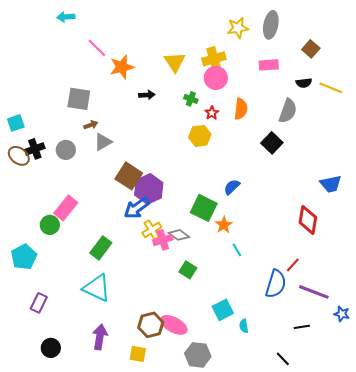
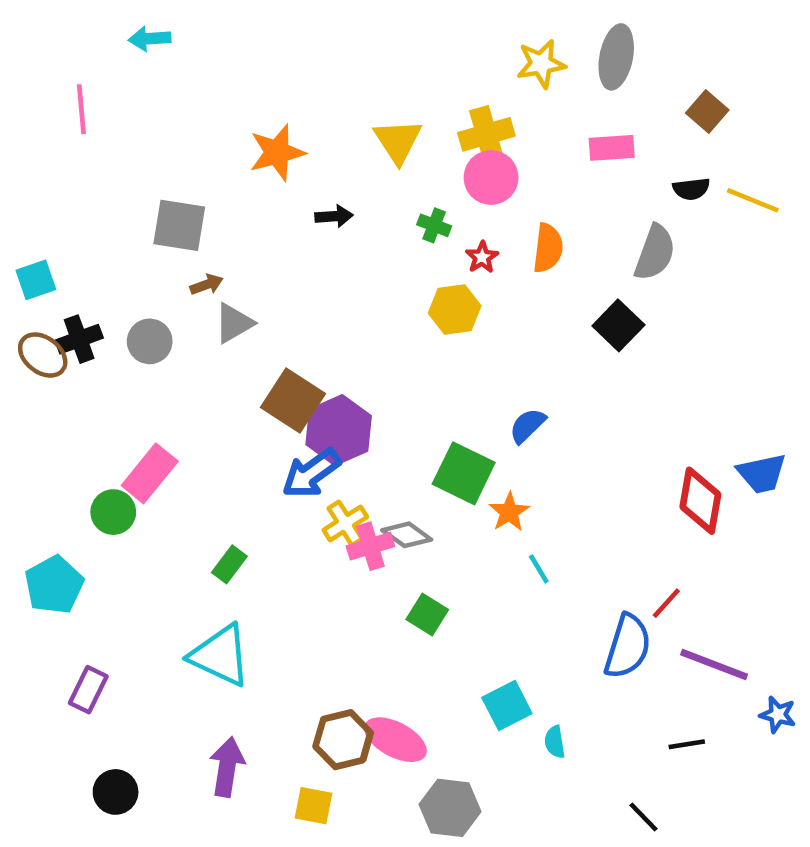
pink line: (97, 48) -> (81, 109), moved, turned 40
blue trapezoid: (331, 184) -> (762, 473), moved
green rectangle: (101, 248) -> (229, 564), size x0.7

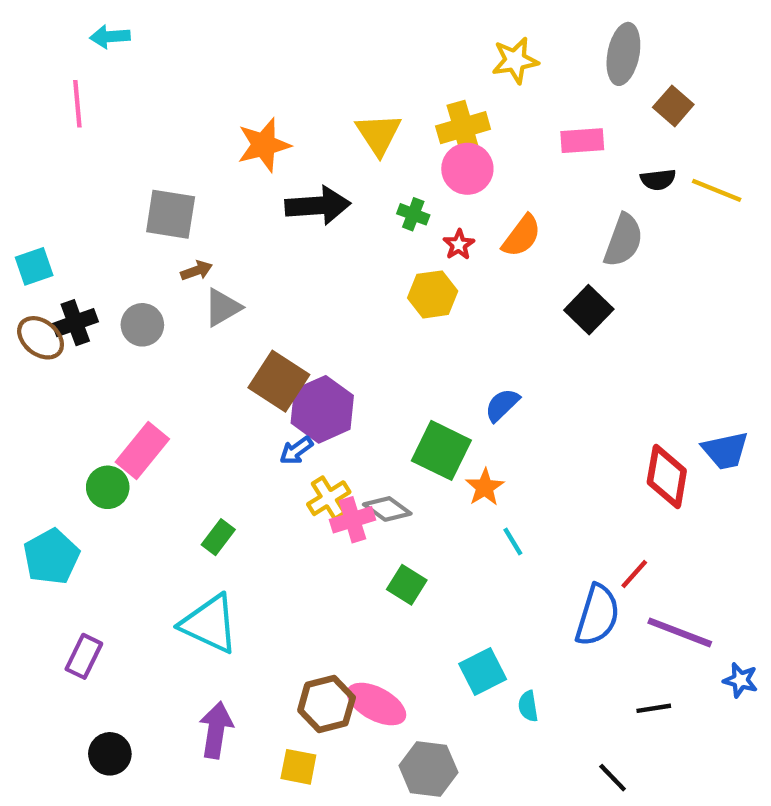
cyan arrow: (150, 39) -> (110, 37), moved
gray ellipse: (616, 57) -> (623, 54), moved
black arrow: (334, 216) -> (318, 206), size x1.8
orange semicircle: (548, 248) -> (522, 236), turned 30
blue arrow: (311, 473) -> (296, 450), size x0.6

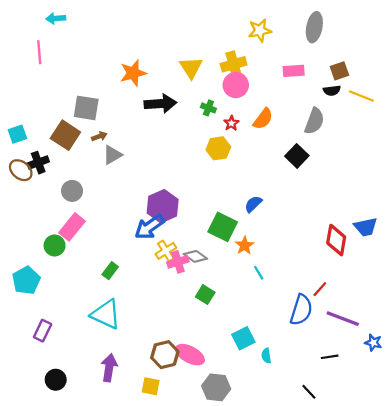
brown square: (673, 106) -> (339, 71), moved, turned 30
gray circle: (142, 325) -> (72, 191), moved
brown square: (279, 381) -> (65, 135), moved
blue arrow: (296, 450) -> (150, 227), size x1.8

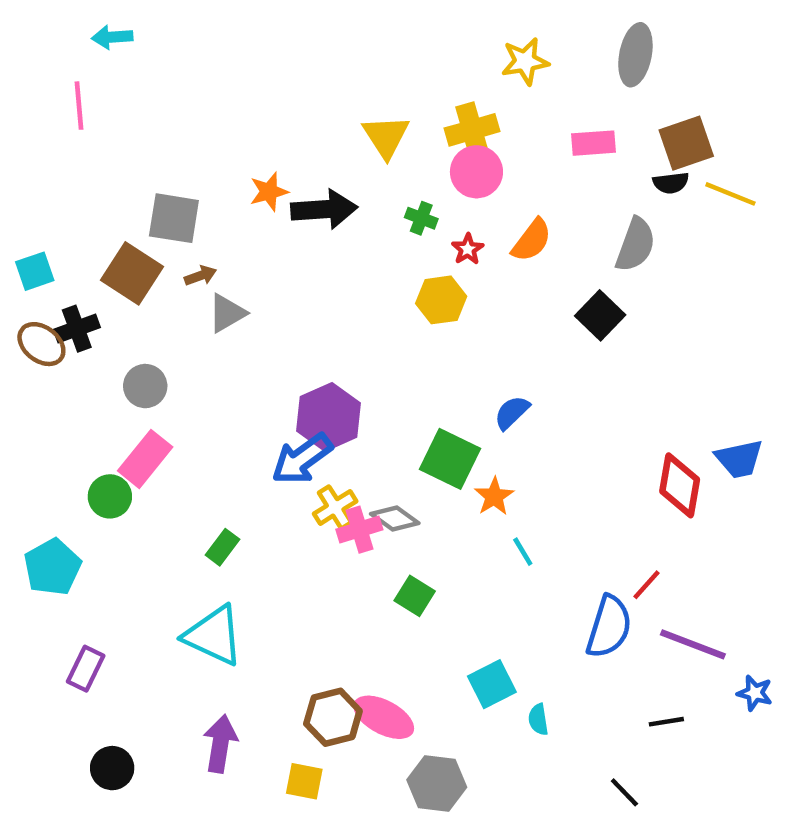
brown square: (339, 71) -> (686, 143), size x1.4
orange star: (133, 73) -> (269, 192), moved, size x0.7

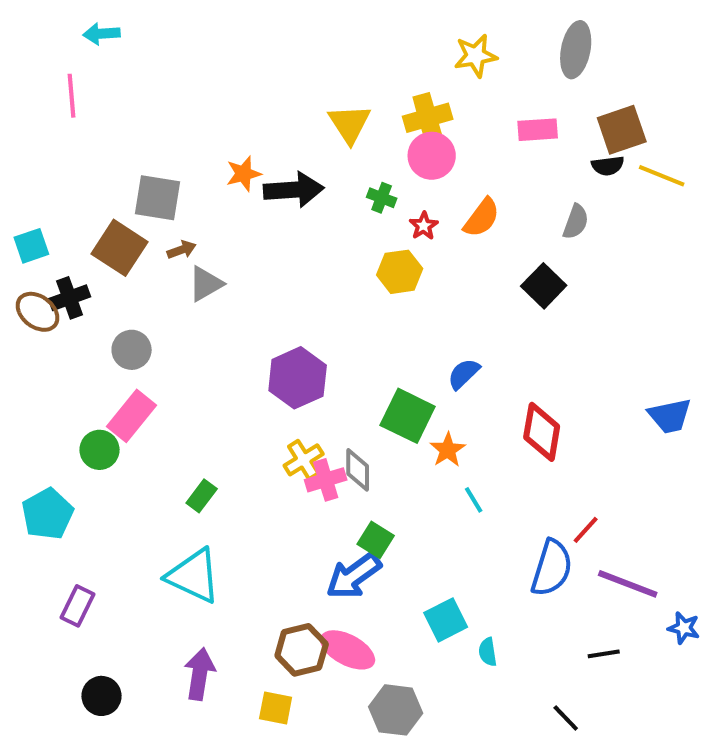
gray semicircle: (635, 245) -> (576, 222), size x0.7
blue arrow: (302, 459) -> (354, 576), moved
red diamond: (680, 485) -> (542, 432), moved
gray diamond: (395, 519) -> (358, 470), turned 54

